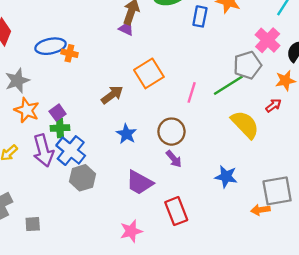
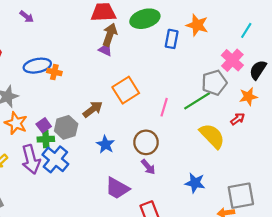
gray hexagon: (83, 178) -> (66, 127), moved

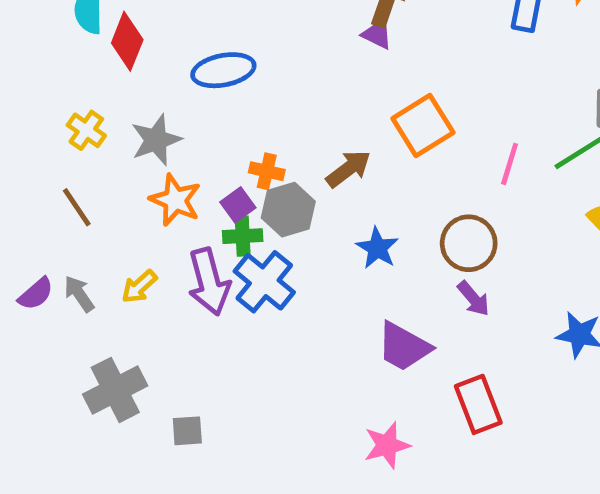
orange cross: (54, 72) -> (267, 171), moved

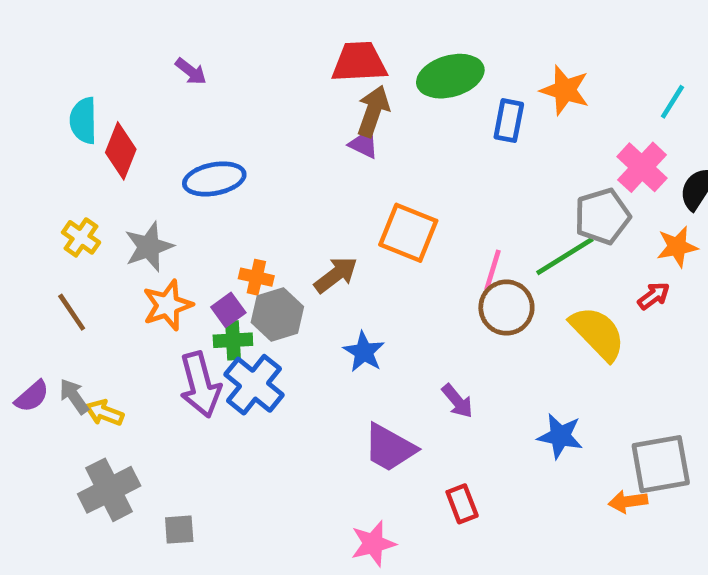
orange square: (423, 125) -> (408, 233), turned -36
orange star: (175, 200) -> (168, 305), turned 30
brown circle: (469, 243) -> (506, 308), moved
yellow arrow: (139, 287) -> (104, 413), moved, turned 63
red rectangle: (478, 404) -> (462, 504), size x0.7

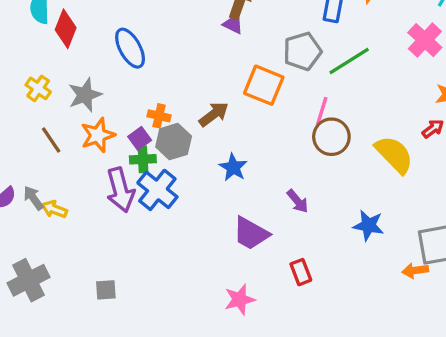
blue ellipse: (214, 179) -> (130, 48), turned 72
gray pentagon: (602, 216) -> (302, 51), moved
green line: (565, 256) -> (349, 61), moved
brown line: (72, 312) -> (51, 140), moved
gray cross: (109, 490) -> (29, 280), moved

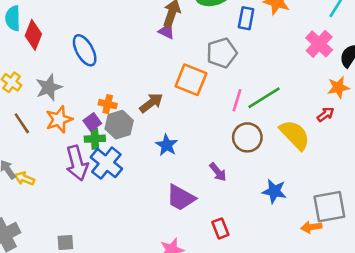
green line: (349, 61) -> (264, 98), moved
brown circle: (331, 137) -> (247, 137), moved

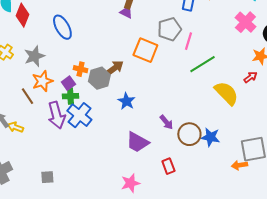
pink line: (237, 100) -> (188, 41), moved
brown line: (22, 123) -> (27, 96), moved
gray hexagon: (119, 125) -> (99, 78), moved
brown circle: (247, 137) -> (189, 134), moved

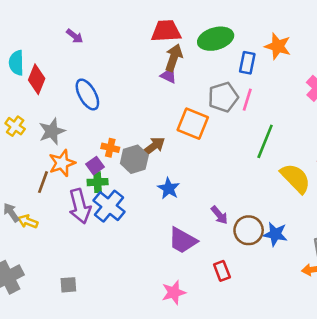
pink line: (188, 41) -> (247, 100), moved
green line: (202, 64) -> (265, 141), turned -36
brown line: (27, 96) -> (43, 182), turned 54

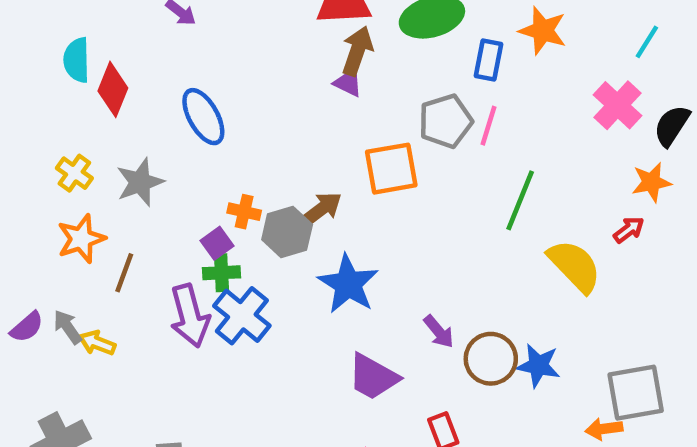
orange square: (193, 124) -> (391, 169), turned -32
orange star: (62, 163) -> (81, 239), moved
blue star: (169, 188) -> (348, 284), size x1.5

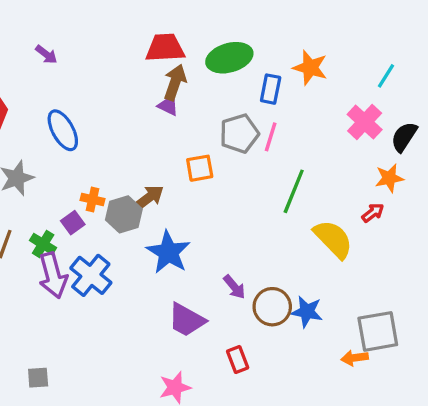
orange square: (391, 169) -> (200, 168), size x0.7
green cross: (221, 273) -> (43, 244), moved, turned 35

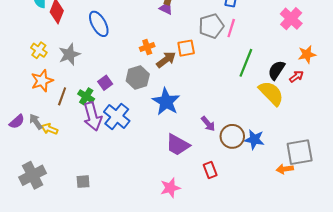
black semicircle: (404, 137) -> (276, 70), moved
brown arrow: (149, 198) -> (166, 60), moved
orange cross: (93, 200) -> (147, 47), moved, turned -32

